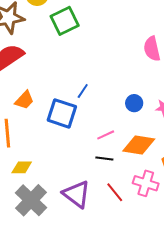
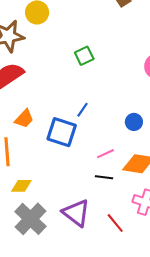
green square: (65, 21) -> (84, 56), moved, size x0.7
red line: (115, 192) -> (115, 223), moved

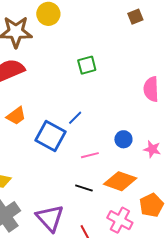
pink line: (105, 154) -> (90, 155), moved

